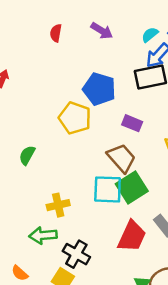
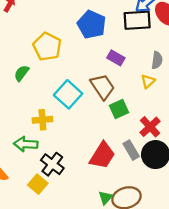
yellow pentagon: (75, 118) -> (47, 47), moved
green square: (132, 188) -> (119, 109), moved, size x0.7
cyan square: (108, 189) -> (68, 94), moved, turned 32

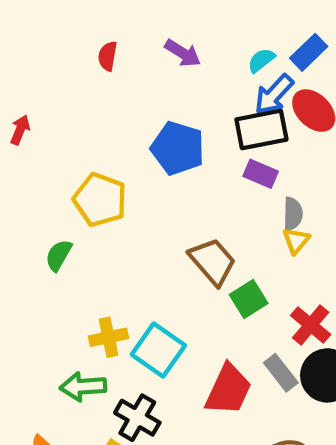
purple rectangle: (116, 58) -> (261, 174), moved
gray semicircle: (157, 60) -> (293, 214), moved
cyan square: (68, 94) -> (158, 350), moved

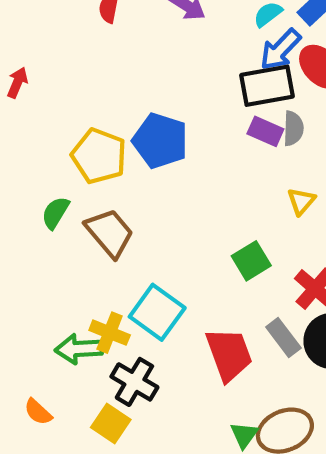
blue pentagon: (178, 148) -> (160, 141), moved
gray semicircle: (293, 214) -> (293, 128), moved
brown trapezoid: (213, 261) -> (110, 233), moved
yellow cross: (109, 337) -> (110, 333), moved, turned 33
red trapezoid: (228, 390) -> (229, 354), turned -46

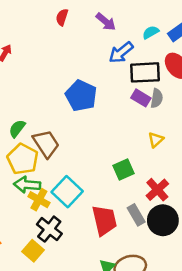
blue arrow: (280, 50) -> (121, 52), moved
yellow pentagon: (99, 156) -> (23, 159), moved
green arrow: (79, 349) -> (27, 185), moved

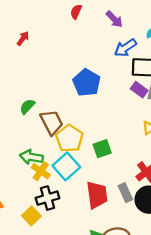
yellow pentagon: (23, 159) -> (69, 138), moved
green square: (124, 170) -> (102, 149), moved
black cross: (49, 229) -> (48, 198), turned 30

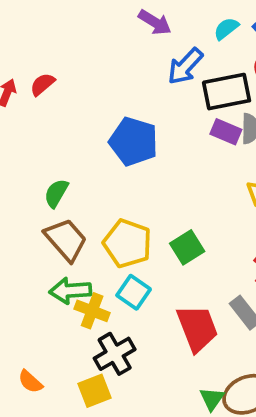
red semicircle: (76, 12) -> (42, 84), moved, turned 40
green semicircle: (27, 106) -> (56, 193), moved
brown trapezoid: (52, 122) -> (66, 240), moved
cyan square: (66, 166) -> (134, 292), size x0.7
yellow square: (31, 216) -> (94, 391), turned 36

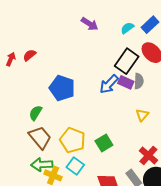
blue arrow: (185, 66) -> (109, 84), moved
black rectangle: (227, 92) -> (127, 61), turned -45
blue pentagon: (134, 141) -> (62, 88), moved

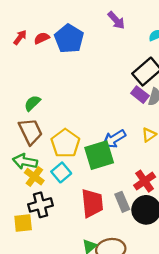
blue arrow: (109, 84) -> (114, 139), moved
blue pentagon: (62, 88) -> (69, 39), moved
green square: (104, 143) -> (99, 155), size x1.5

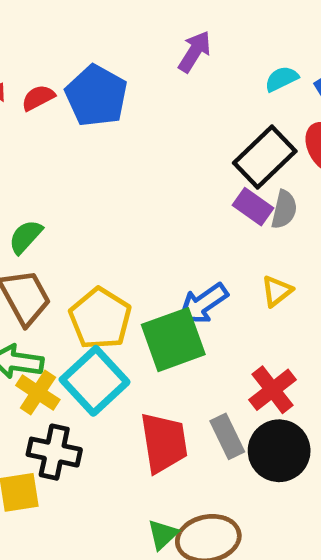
purple arrow: (116, 20) -> (195, 52), turned -102
cyan square: (61, 172) -> (95, 381), size x1.5
black cross: (41, 205) -> (54, 452), turned 30

